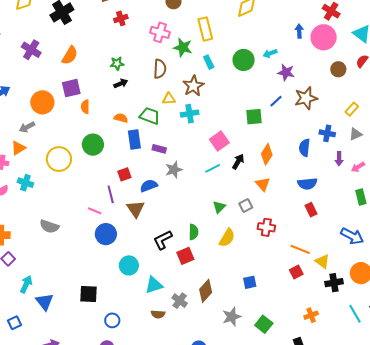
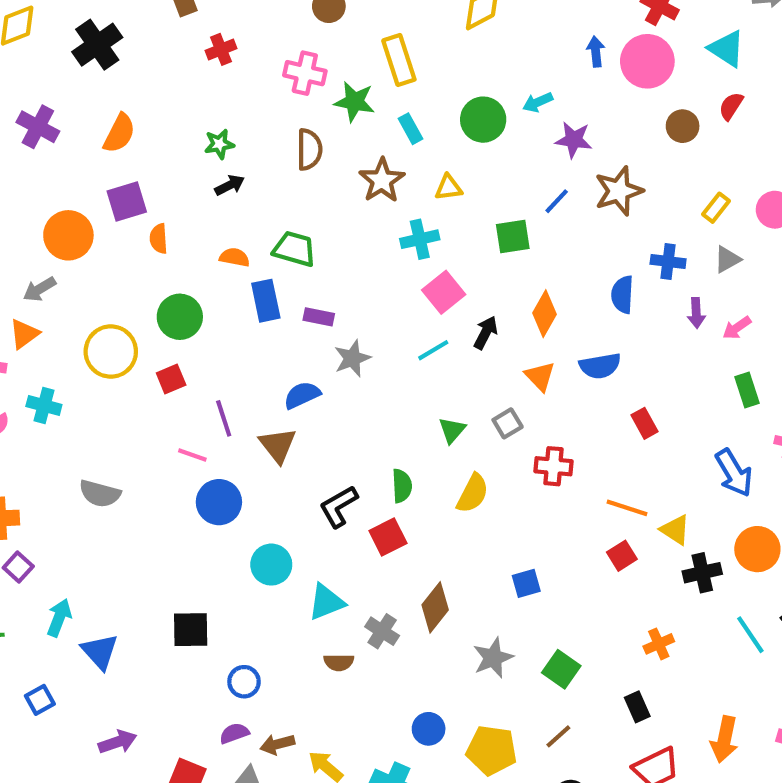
yellow triangle: (169, 99) -> (448, 187), moved
cyan cross: (190, 114) -> (420, 239), moved
red square: (124, 174) -> (171, 379), moved
blue semicircle: (307, 184) -> (600, 366), moved
blue arrow: (352, 236) -> (734, 473), turned 35

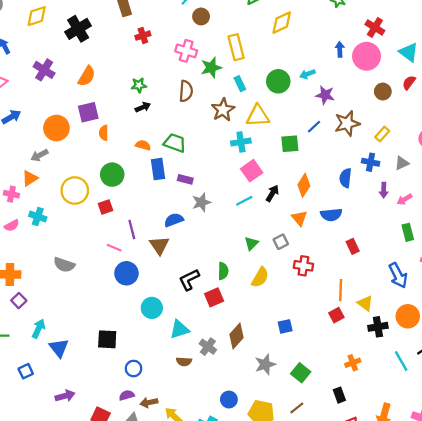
green star: (354, 102) -> (211, 67), turned -30
yellow triangle: (448, 187) -> (258, 116), size x1.6
yellow rectangle: (716, 208) -> (382, 134), moved
orange line: (627, 508) -> (341, 290), turned 70

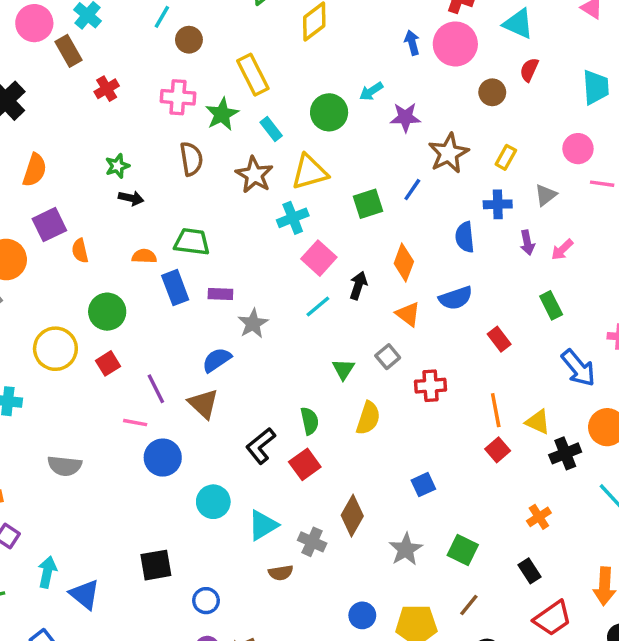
black arrow: (143, 107) -> (131, 198), turned 48
blue line: (314, 127) -> (412, 190), moved
green rectangle: (408, 232) -> (551, 305), moved

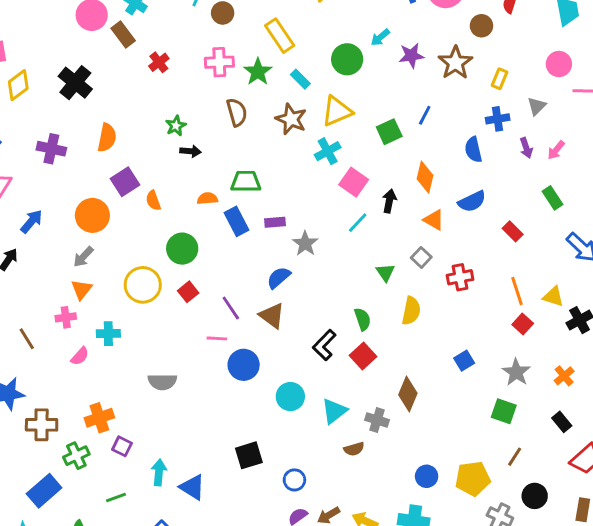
brown star: (449, 153) -> (455, 63), moved
gray star: (406, 549) -> (516, 372), moved

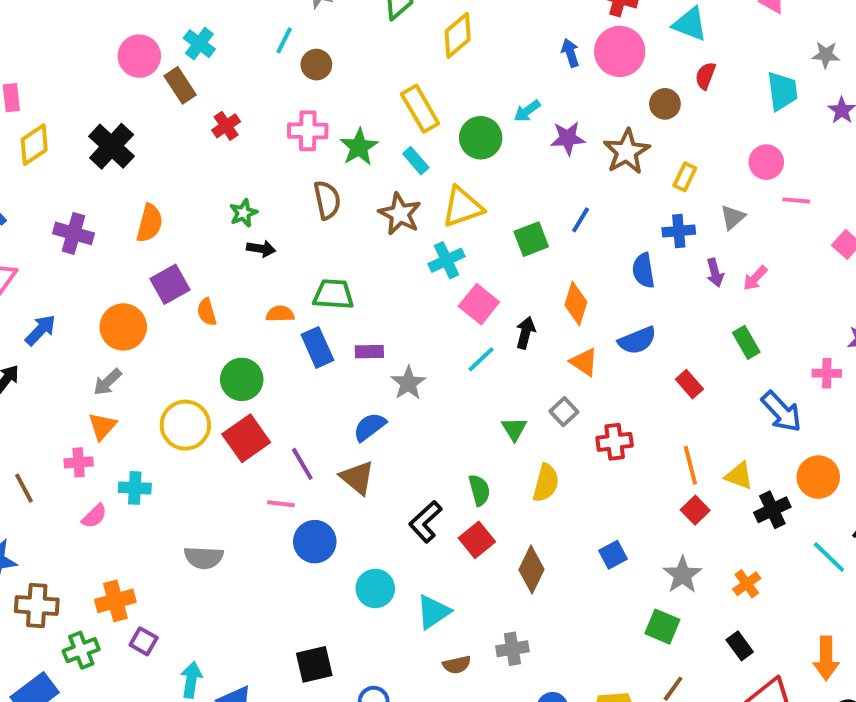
yellow rectangle: (280, 36) -> (420, 109), moved
red square: (188, 292) -> (246, 438), size x1.6
brown diamond: (408, 394) -> (532, 570), moved
gray cross: (377, 420) -> (512, 649), moved, turned -30

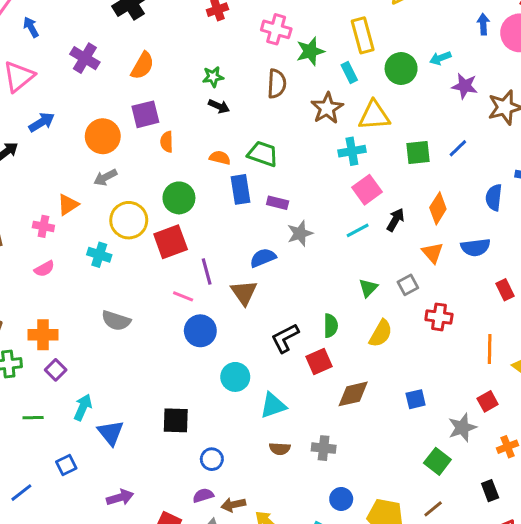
gray arrow: (107, 382) -> (105, 177), moved
cyan cross: (135, 488) -> (99, 255), moved
red square: (695, 510) -> (488, 401), moved
brown diamond: (532, 570) -> (353, 394), turned 36

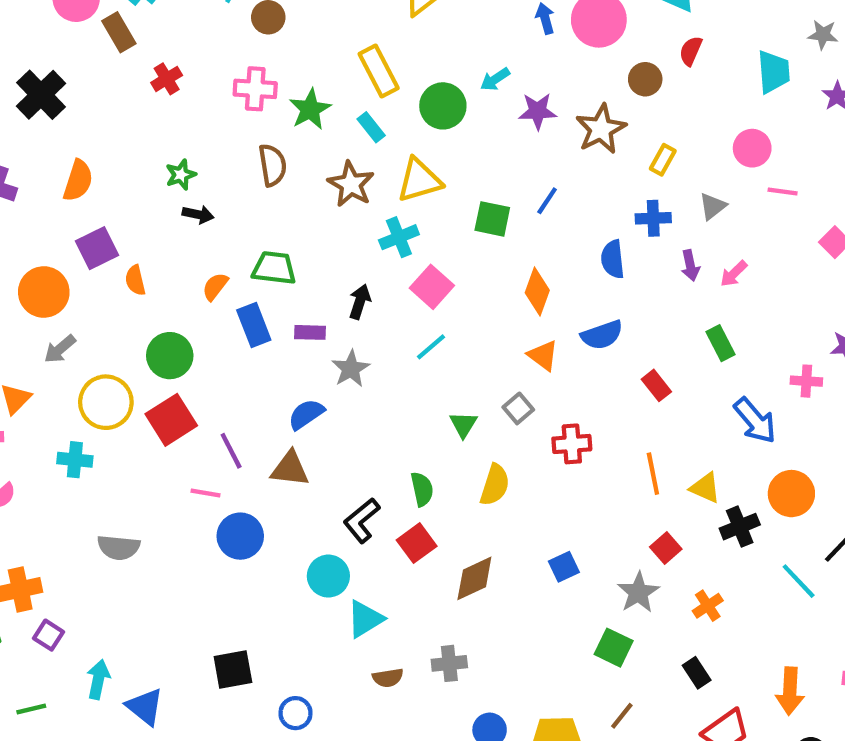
green square: (418, 153) -> (492, 219), turned 30
orange semicircle: (220, 158) -> (215, 286), turned -54
black arrow: (395, 220) -> (360, 302), moved
brown triangle: (244, 292) -> (290, 469), turned -36
cyan circle: (235, 377) -> (328, 576), moved

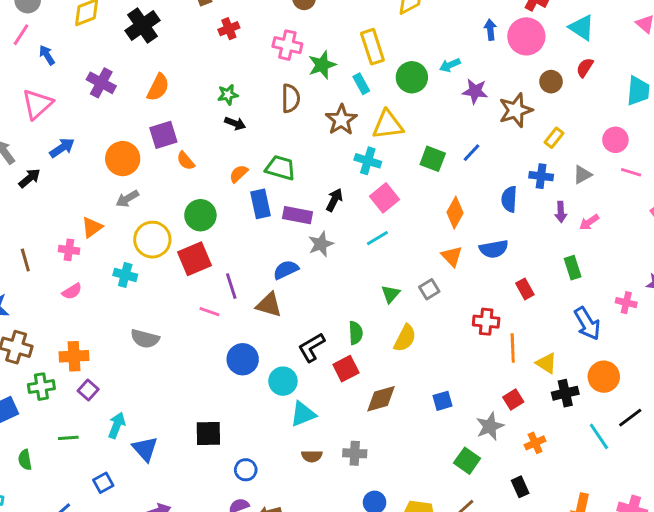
cyan cross: (399, 237) -> (368, 161), turned 30
orange semicircle: (135, 280) -> (186, 161), turned -36
purple rectangle: (310, 332) -> (297, 215), size x1.4
red cross: (572, 444) -> (486, 322), moved
blue circle: (240, 536) -> (243, 359), moved

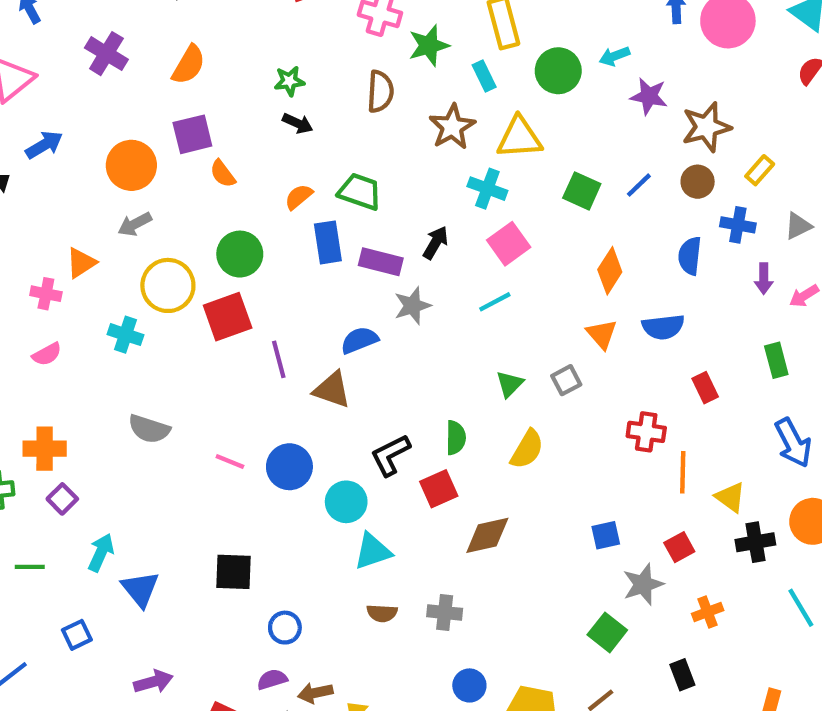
brown circle: (551, 82) -> (698, 182), moved
pink line: (209, 312) -> (230, 461), moved
blue square: (443, 401) -> (606, 535), moved

